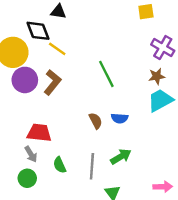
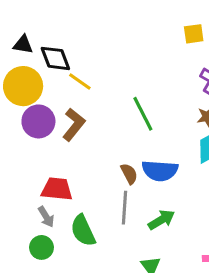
black triangle: (58, 12) -> (23, 45), moved
blue semicircle: (120, 118) -> (160, 171), size x1.6
green semicircle: (60, 165) -> (83, 231), size x1.5
gray line: (92, 166) -> (124, 208), moved

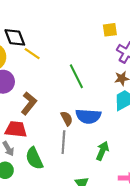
yellow square: (194, 34) -> (110, 30), moved
brown L-shape: (74, 125) -> (29, 103), moved
green arrow: (161, 220) -> (102, 151), moved, turned -36

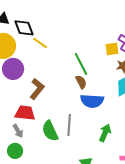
yellow square: (110, 30) -> (112, 49), moved
brown semicircle: (67, 118) -> (81, 82), moved
green semicircle: (34, 158) -> (50, 131), moved

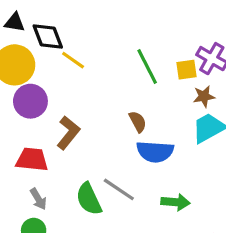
green line: (81, 64) -> (147, 66), moved
red trapezoid: (25, 113) -> (32, 160), moved
gray line: (69, 125) -> (119, 189), turned -60
green arrow: (105, 133) -> (176, 202), turned 72

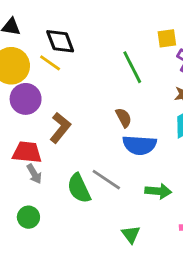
black diamond: (48, 37) -> (60, 41), moved
yellow line: (73, 60) -> (50, 63), moved
yellow square: (187, 70) -> (167, 38), moved
gray arrow: (38, 199) -> (34, 174), moved

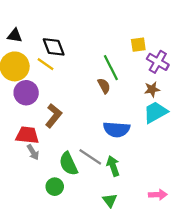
brown semicircle: (124, 118) -> (104, 86), moved
green arrow: (158, 191) -> (113, 166), moved, turned -114
green circle: (28, 217) -> (55, 187), moved

